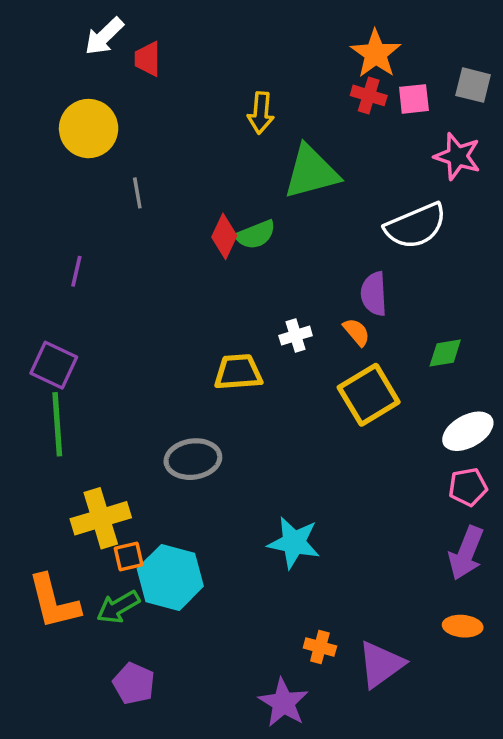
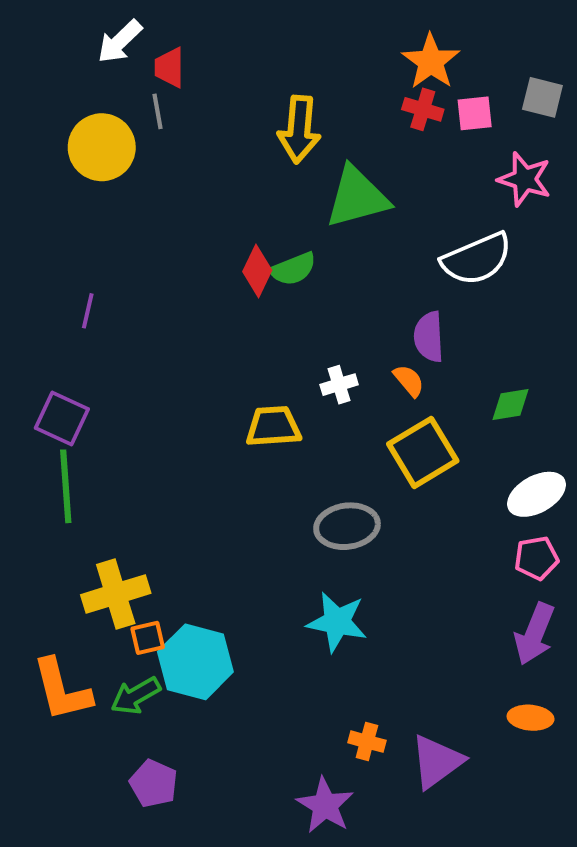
yellow arrow: (261, 113) -> (299, 129), size x1.4
gray line: (137, 193) -> (158, 111), moved
gray ellipse: (193, 459) -> (347, 526), moved

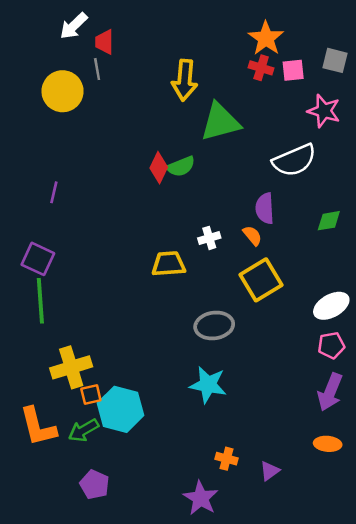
green diamond: (511, 405) -> (329, 221), moved
purple triangle: (437, 762) -> (270, 471), size x0.6

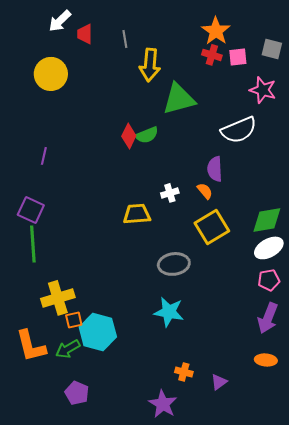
gray line: (97, 69) -> (125, 39), moved
green diamond: (329, 221) -> (267, 220), moved, size x1.5

